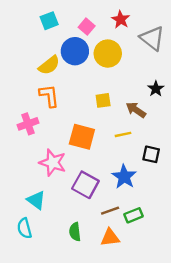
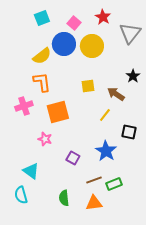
gray triangle: (152, 38) -> (130, 33), turned 30
yellow line: (123, 134) -> (105, 115), turned -40
orange square: (82, 137) -> (58, 112), moved, turned -30
pink star: (53, 163) -> (45, 139), size x0.6
purple square: (85, 185) -> (73, 158), size x0.6

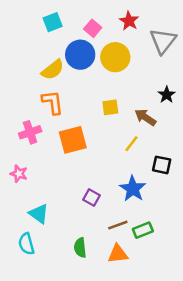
pink star: (45, 139) -> (19, 174), moved

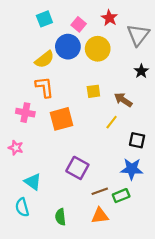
black star: (167, 95) -> (141, 71), moved
pink cross: (30, 132) -> (25, 113), turned 30
blue star: (133, 189) -> (132, 169), moved, turned -30
purple square: (91, 198) -> (77, 168), size x1.5
green semicircle: (80, 248) -> (60, 217), moved

